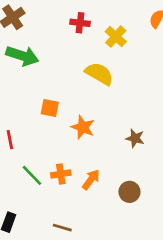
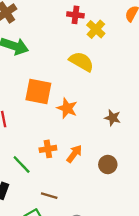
red cross: (80, 23) -> (75, 15), moved
orange square: (50, 108) -> (38, 91), size x1.6
green line: (32, 175) -> (22, 165), moved

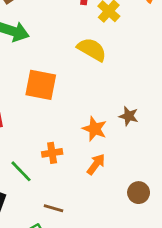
orange star: (67, 108) -> (95, 129), moved
orange arrow: (74, 154) -> (96, 164), moved
brown circle: (108, 165) -> (139, 193), moved

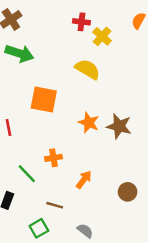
brown star: (129, 116) -> (119, 126), size x1.5
orange star: (95, 129) -> (89, 123), moved
orange arrow: (96, 164) -> (84, 180), moved

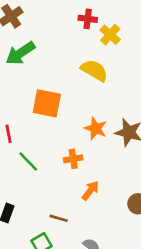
green arrow: (19, 53) -> (20, 53), turned 128
orange cross: (53, 158) -> (73, 159), moved
green line: (27, 174) -> (28, 161), moved

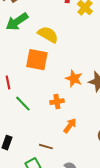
yellow semicircle: (94, 70) -> (48, 35), moved

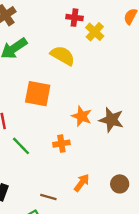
yellow semicircle: (48, 35) -> (63, 56), moved
orange arrow: (70, 126) -> (82, 183), moved

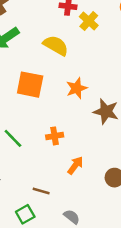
orange star: (82, 116) -> (77, 88), moved, turned 30
orange arrow: (82, 183) -> (75, 165), moved

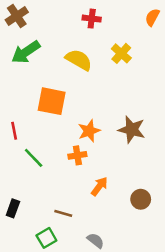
yellow cross: (89, 21) -> (121, 53), moved
orange star: (77, 88) -> (89, 131), moved

